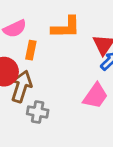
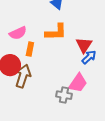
gray cross: (38, 112) -> (64, 95), moved

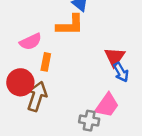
orange L-shape: (56, 32) -> (70, 25), moved
blue arrow: (89, 57) -> (121, 72), turned 105

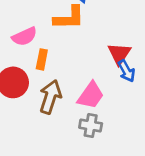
brown arrow: (37, 96) -> (50, 97), moved
pink trapezoid: (107, 105) -> (91, 95), moved

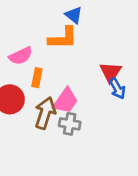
pink trapezoid: (91, 95) -> (66, 101), moved
gray cross: (91, 126) -> (70, 124), moved

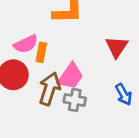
pink semicircle: (21, 56) -> (26, 44), moved
blue arrow: (117, 88) -> (124, 94), moved

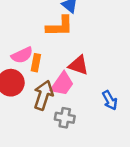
red triangle: (117, 47) -> (78, 65), moved, turned -45
gray cross: (75, 100) -> (65, 118), moved

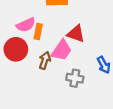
brown arrow: (43, 95) -> (45, 60), size x0.7
gray cross: (65, 118) -> (75, 78), moved

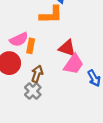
pink trapezoid: (61, 50) -> (74, 64), moved
gray cross: (75, 78) -> (33, 91), moved, turned 35

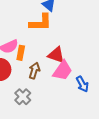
brown arrow: (37, 74) -> (34, 71), moved

